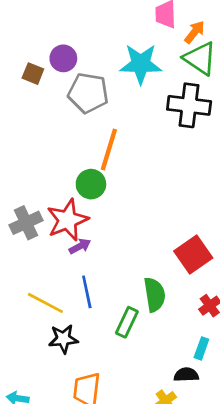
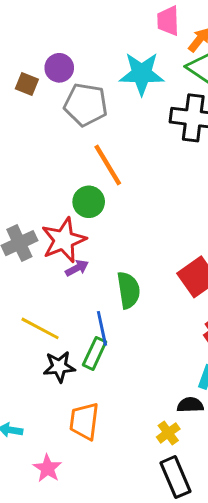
orange line: (109, 150) -> (108, 165), turned -48
blue line: (87, 292) -> (102, 328), moved
green semicircle: (154, 295) -> (128, 290), moved
green rectangle: (127, 322) -> (95, 353), moved

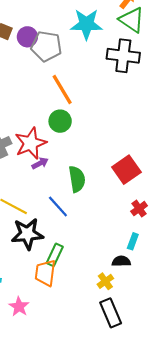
purple circle: (59, 68) -> (27, 37), moved
green circle: (89, 202) -> (60, 121), moved
blue line: (102, 328) -> (58, 206), turned -30
green rectangle: (95, 353) -> (55, 255), moved
black star: (59, 367) -> (27, 234), size x1.4

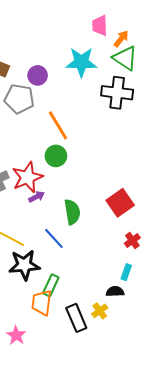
purple circle: (27, 37) -> (38, 75), moved
gray pentagon: (46, 46) -> (19, 99), moved
black rectangle: (111, 313) -> (76, 318), moved

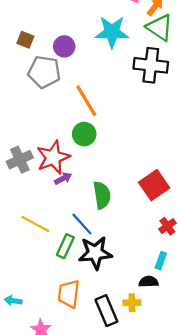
black star: (24, 265) -> (95, 253), moved
green rectangle: (51, 285) -> (65, 246), moved
yellow cross: (100, 311) -> (132, 303), turned 35

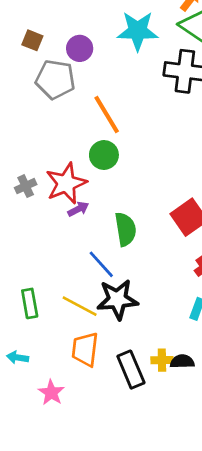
gray cross: (20, 160) -> (26, 186), size x0.7
yellow line: (35, 224) -> (80, 306), moved
green rectangle: (65, 246) -> (30, 303), moved, turned -35
black semicircle: (149, 282) -> (182, 361), moved

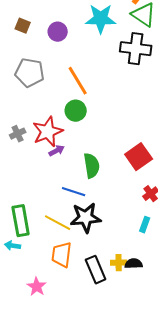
gray pentagon: (55, 79) -> (30, 73), moved
blue line: (101, 264) -> (74, 192), turned -30
green rectangle: (30, 303) -> (21, 221), size x1.4
cyan arrow: (18, 357) -> (13, 246), moved

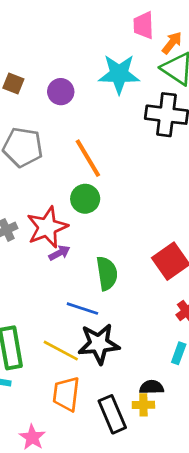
black semicircle: (134, 264) -> (152, 387), moved

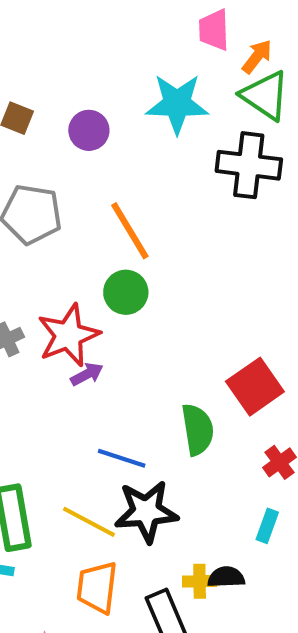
green semicircle: (107, 273) -> (198, 430), moved
yellow cross: (143, 405) -> (200, 581), moved

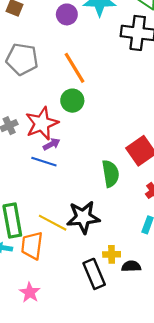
purple circle: (89, 130) -> (67, 14), moved
blue line: (122, 458) -> (44, 162), moved
black semicircle: (226, 577) -> (131, 266), moved
orange trapezoid: (97, 587) -> (32, 246), moved

